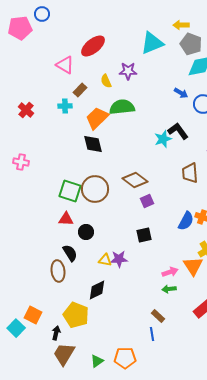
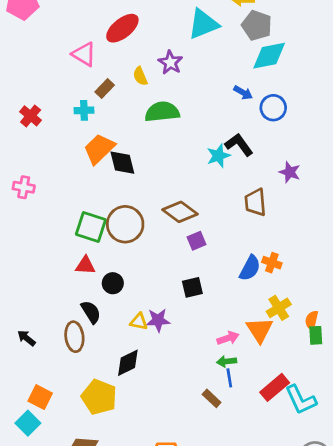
purple star: (128, 71) -> (170, 62), turned 30
orange trapezoid: (97, 118) -> (99, 149), moved
cyan square: (16, 328) -> (28, 423), moved
black arrow: (56, 333) -> (26, 338), moved, turned -64
blue line: (152, 334) -> (229, 378), moved

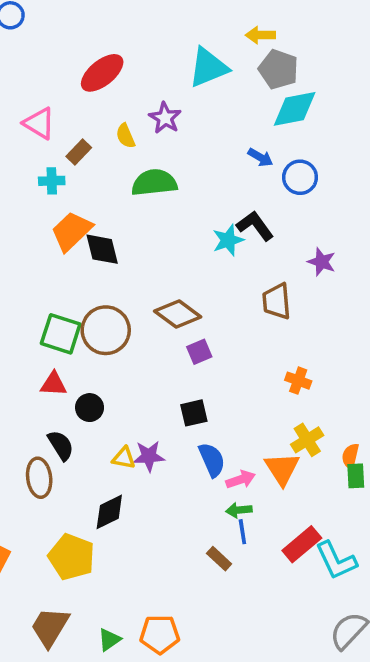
pink triangle: (84, 54) -> (39, 123), moved
blue semicircle: (250, 268) -> (212, 460), moved, turned -52

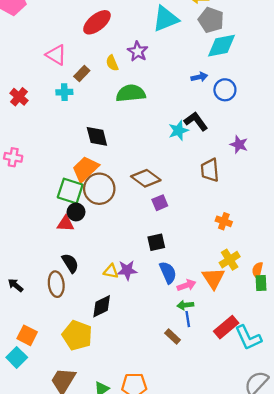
blue arrow: (260, 157) -> (199, 77), turned -42
orange trapezoid: (72, 231) -> (85, 169), moved
black circle: (90, 408) -> (76, 212), moved

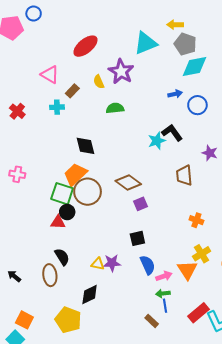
purple star: (138, 51) -> (121, 72), size x1.4
green semicircle: (131, 93) -> (115, 108), size x0.7
pink cross: (13, 157) -> (17, 174), moved

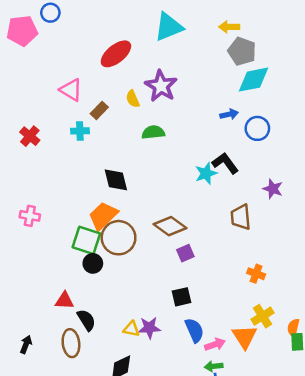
cyan triangle: (146, 43) -> (169, 27), moved
red triangle: (58, 222) -> (65, 301), moved
black arrow: (14, 276) -> (26, 344), turned 72

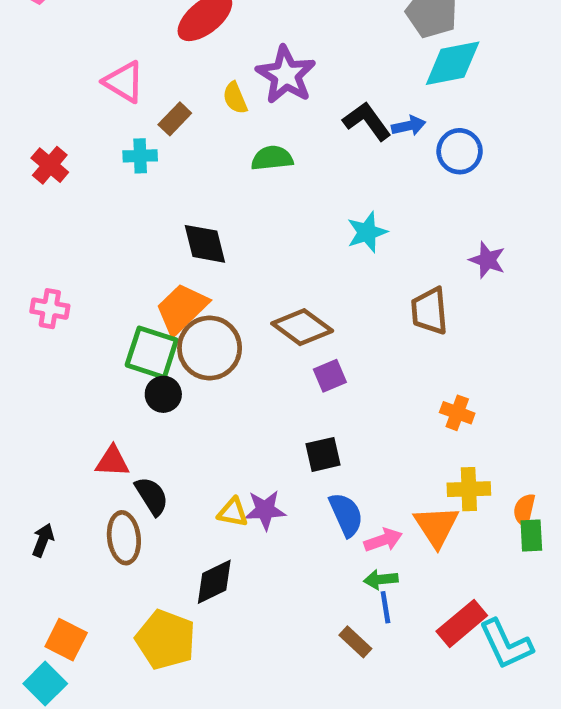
black L-shape: (225, 163) -> (367, 121), moved
yellow cross: (263, 316) -> (469, 489), turned 30

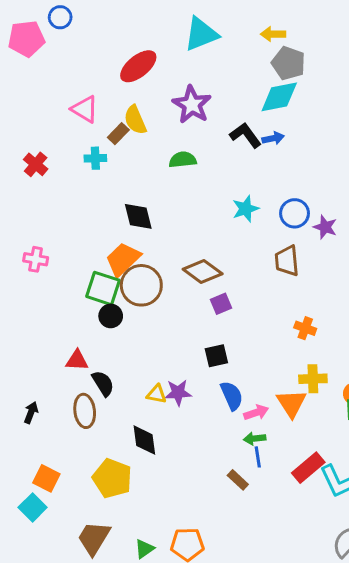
cyan diamond: (453, 63) -> (279, 97), moved
yellow semicircle: (235, 98) -> (135, 120), moved, size x1.4
blue circle: (460, 151) -> (295, 213), moved
black diamond: (214, 582) -> (144, 440), turned -72

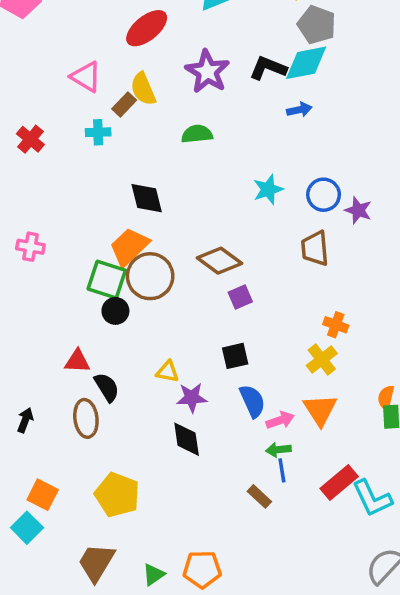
black L-shape: (245, 135) -> (268, 68), moved, turned -32
yellow cross: (313, 379) -> (322, 359), moved, turned -36
yellow triangle: (157, 394) -> (167, 372), moved
black diamond: (144, 440) -> (187, 439), moved

